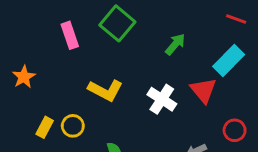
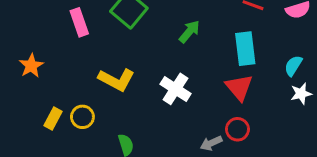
cyan rectangle: (229, 61) -> (245, 49), turned -52
red triangle: (203, 90) -> (239, 87), moved
red circle: (235, 130) -> (237, 129), moved

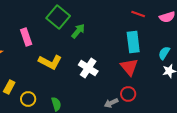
pink rectangle: (79, 22) -> (26, 37), moved
green arrow: (189, 32) -> (78, 31), moved
yellow circle: (82, 117) -> (28, 99), moved

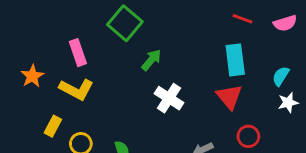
green arrow: (78, 31) -> (151, 60), moved
yellow L-shape: (50, 62) -> (76, 89), moved
red circle: (128, 94) -> (248, 136), moved

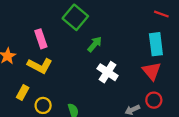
red circle: (248, 136) -> (154, 100), moved

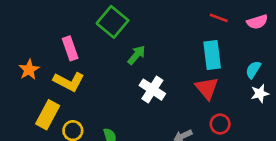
yellow rectangle: (23, 93) -> (48, 115), size x1.5
red circle: (154, 100) -> (220, 124), moved

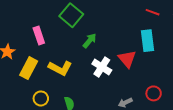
yellow L-shape: (69, 82) -> (60, 68), moved
red triangle: (207, 88) -> (127, 59), moved
yellow rectangle: (48, 115) -> (29, 68), moved

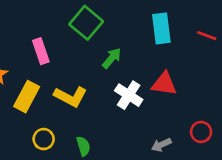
red line: (153, 12) -> (207, 36), moved
cyan rectangle: (147, 41) -> (161, 28), moved
red triangle: (127, 59) -> (164, 84), turned -42

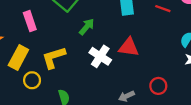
yellow L-shape: (71, 97) -> (54, 57), turned 135
yellow circle: (44, 139) -> (32, 80), moved

